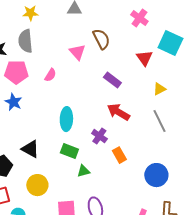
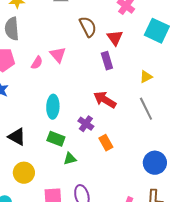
pink triangle: (77, 52) -> (58, 55), moved
red triangle: (144, 58) -> (115, 38), moved
purple rectangle: (112, 80) -> (107, 61), moved, turned 36
blue circle: (156, 175) -> (155, 163), moved

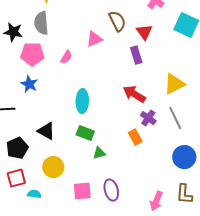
pink triangle: (58, 55) -> (94, 39), moved, turned 48
yellow triangle: (146, 77) -> (174, 84), moved, size x1.6
gray line: (146, 109) -> (175, 118), moved
purple cross: (86, 124) -> (148, 118), moved

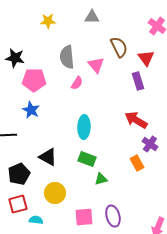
gray semicircle: (41, 23) -> (67, 57), moved
pink triangle: (94, 39) -> (96, 65), turned -48
pink semicircle: (66, 57) -> (77, 83), moved

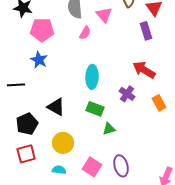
purple cross: (150, 144) -> (127, 94), moved
orange rectangle: (137, 163) -> (159, 103), moved
pink square: (84, 217) -> (92, 167), turned 36
cyan semicircle: (36, 220) -> (59, 170), moved

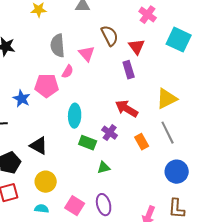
pink pentagon: (42, 30) -> (47, 86), moved
green rectangle: (95, 109) -> (88, 143), moved
green triangle: (109, 129) -> (104, 168), moved

